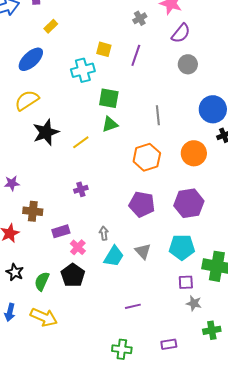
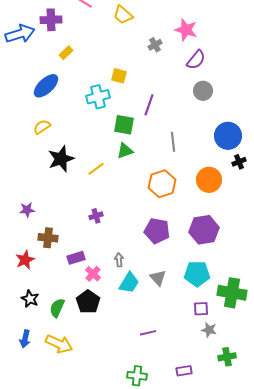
purple line: (136, 55) -> (149, 105), moved
yellow semicircle: (27, 100) -> (42, 127), size x0.7

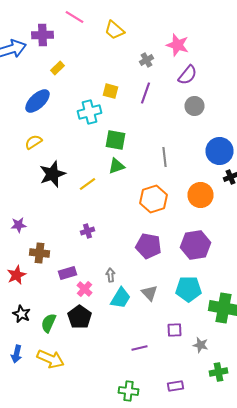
purple line: (149, 105) -> (146, 93), moved
purple square: (201, 309) -> (174, 330), moved

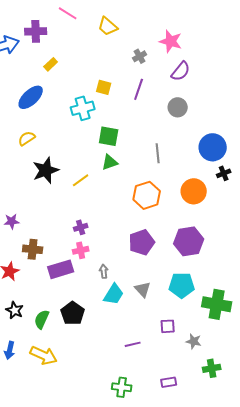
gray circle: (194, 106) -> (178, 107), moved
purple pentagon: (148, 246) -> (142, 242), turned -30
purple rectangle: (68, 273) -> (61, 269), size x1.4
pink cross: (84, 289) -> (81, 250), moved, turned 35

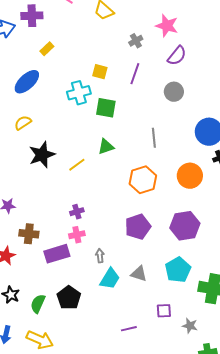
green square: (109, 136) -> (106, 108), moved
cyan pentagon: (182, 285) -> (178, 270), turned -30
gray triangle: (143, 289) -> (139, 274), turned -30

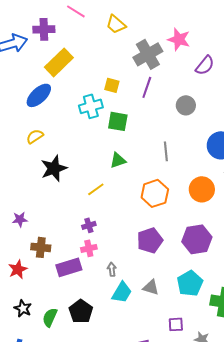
gray cross: (136, 41) -> (148, 54), size x2.0
yellow rectangle: (47, 49) -> (59, 62), size x2.0
purple semicircle: (177, 56) -> (205, 65), moved
yellow line: (77, 165) -> (96, 189), moved

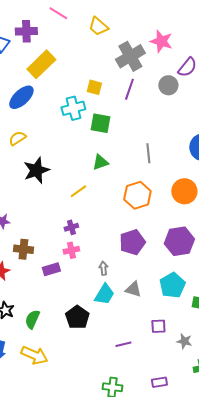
gray circle: (186, 105) -> (168, 85), moved
purple rectangle: (69, 267) -> (51, 269), size x0.7
gray arrow: (112, 269) -> (103, 268), moved
black pentagon: (81, 311) -> (77, 317), moved

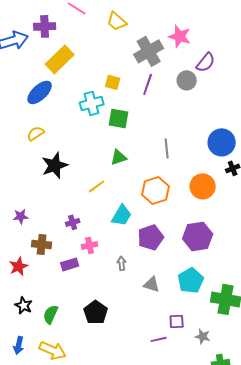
purple cross: (71, 227) -> (73, 222), moved
cyan trapezoid: (104, 294) -> (122, 215), moved
purple line: (123, 344) -> (159, 339), moved

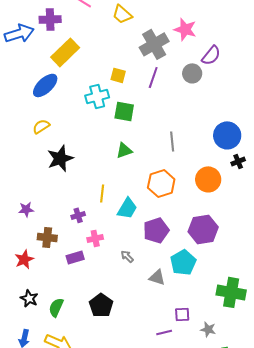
yellow line: (97, 186) -> (102, 193), moved, turned -48
gray arrow: (122, 263) -> (127, 256), turned -40
cyan pentagon: (191, 280) -> (183, 262), moved

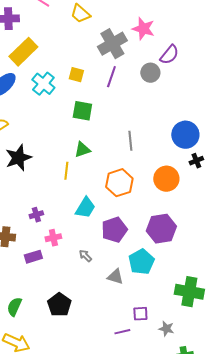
cyan cross: (97, 96) -> (43, 84), moved, turned -35
yellow line: (102, 193) -> (66, 171), moved

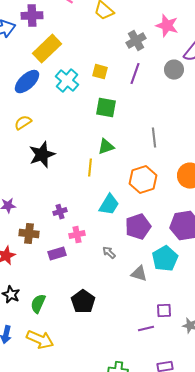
gray cross: (112, 44) -> (136, 41), size x0.7

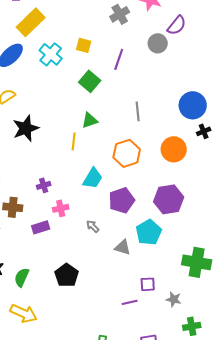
purple line: (135, 74) -> (119, 59), moved
green square: (106, 108) -> (90, 81), turned 30

